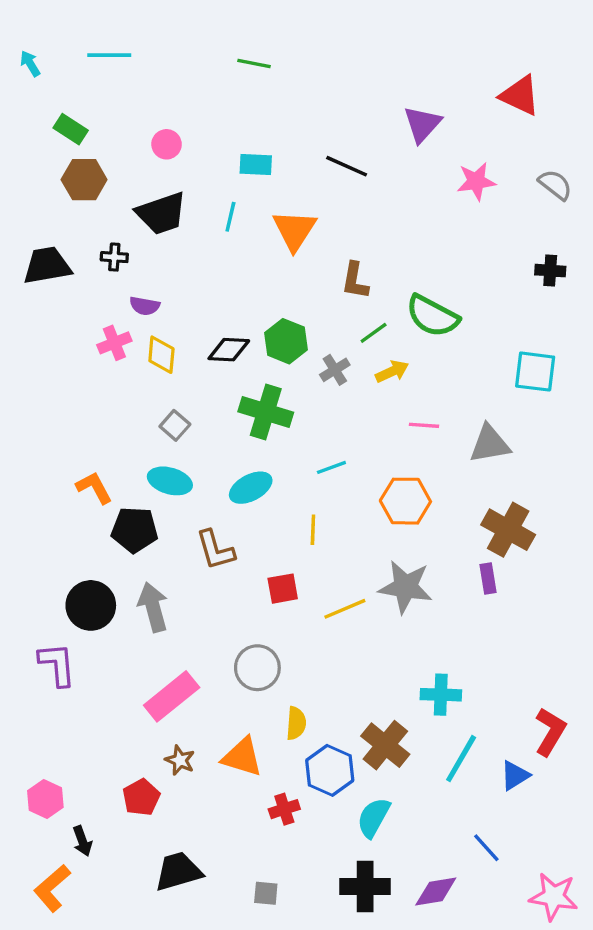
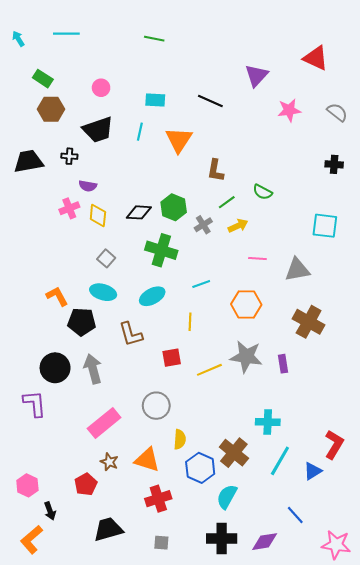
green semicircle: (432, 316) -> (263, 192), size x0.6
purple rectangle: (488, 579) -> (283, 364), moved
red cross: (284, 809) -> (158, 499), moved, size x1.4

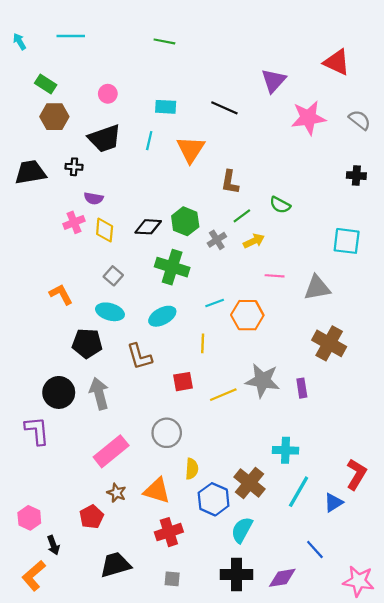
pink star: (289, 110) -> (308, 118), size x1.4
orange L-shape: (57, 296) -> (61, 294), moved
orange hexagon: (246, 304) -> (247, 315), moved

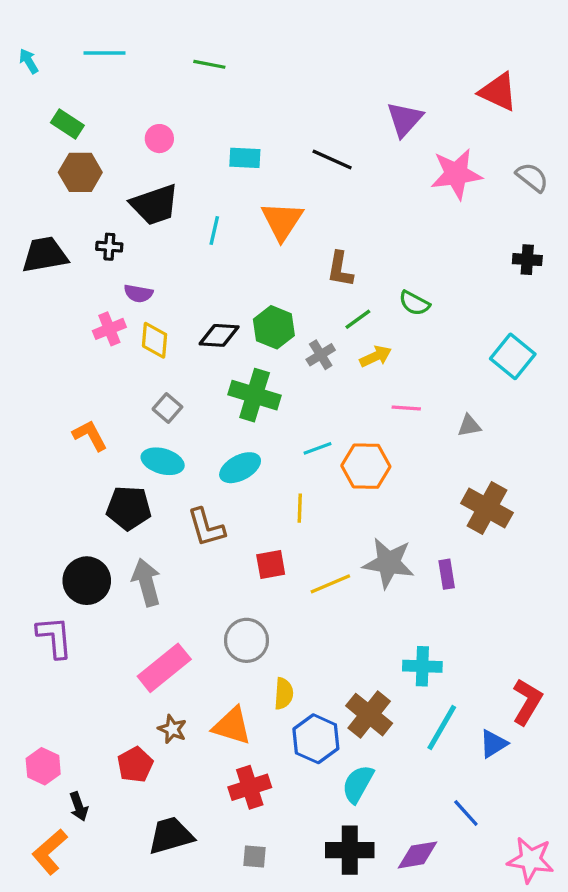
green line: (164, 41) -> (209, 64), moved
cyan line: (149, 141) -> (214, 231), moved
cyan square: (347, 241) -> (513, 356), turned 32
gray triangle: (317, 288) -> (469, 426), size x0.6

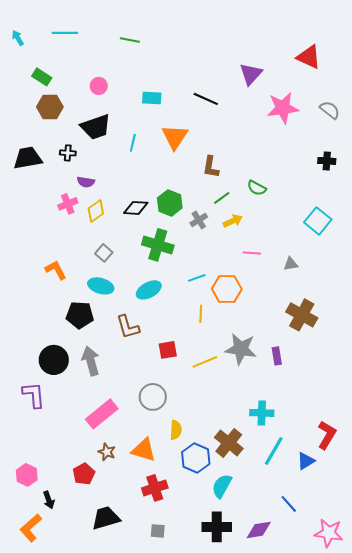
yellow diamond: (155, 340) -> (96, 211), turned 50
yellow line: (300, 508) -> (201, 314), moved

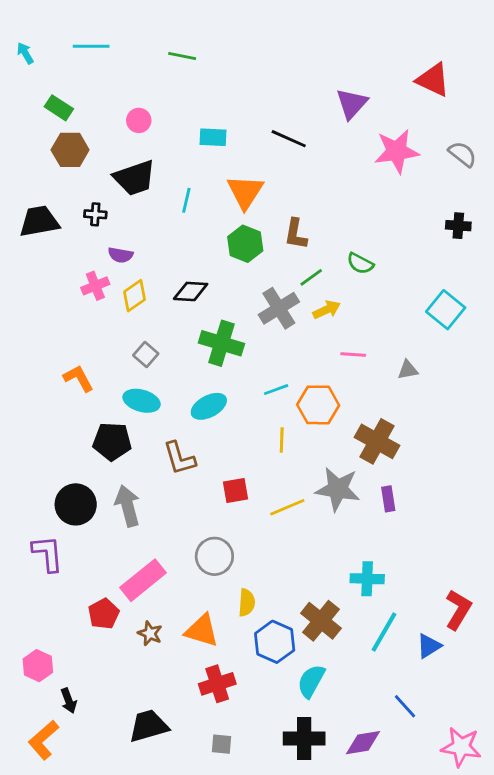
green hexagon: (170, 203) -> (245, 244), moved
gray cross: (199, 220) -> (279, 308), size x1.6
brown cross: (302, 315) -> (377, 441), moved
red pentagon: (84, 474) -> (104, 614), moved

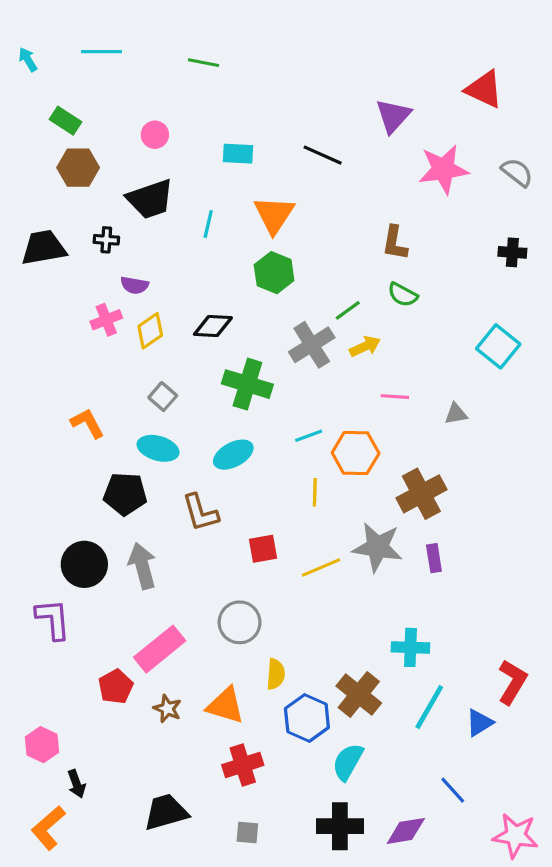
brown L-shape: (296, 234) -> (395, 243), moved
brown cross: (377, 441) -> (421, 494), turned 33

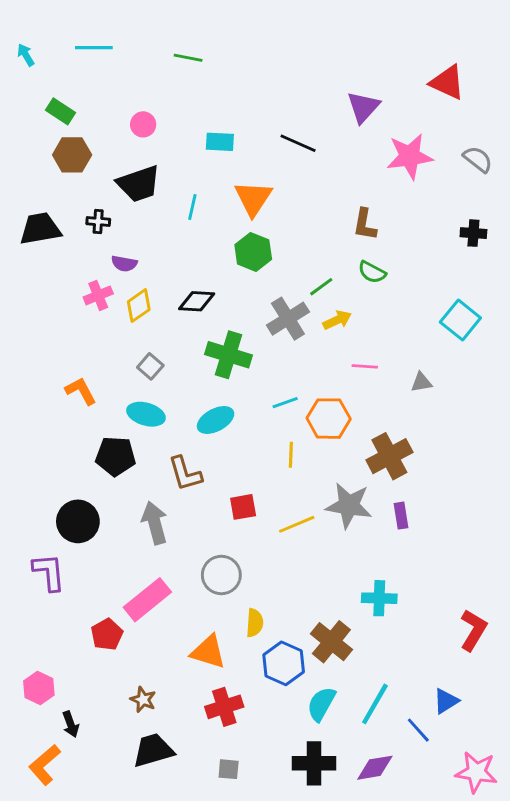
gray arrow: (142, 566) -> (155, 523), moved
cyan line: (429, 707) -> (375, 704), moved
brown star: (167, 709) -> (143, 700), moved
blue triangle: (479, 723) -> (446, 701), moved

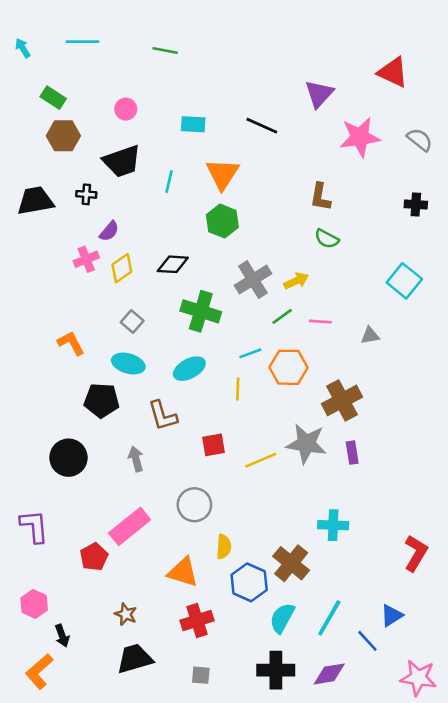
purple semicircle: (124, 264) -> (109, 231), turned -60
green line: (321, 287) -> (282, 316), moved
yellow line: (291, 455) -> (238, 389), moved
gray arrow: (155, 523) -> (136, 459), size x0.7
purple L-shape: (49, 572) -> (34, 526), moved

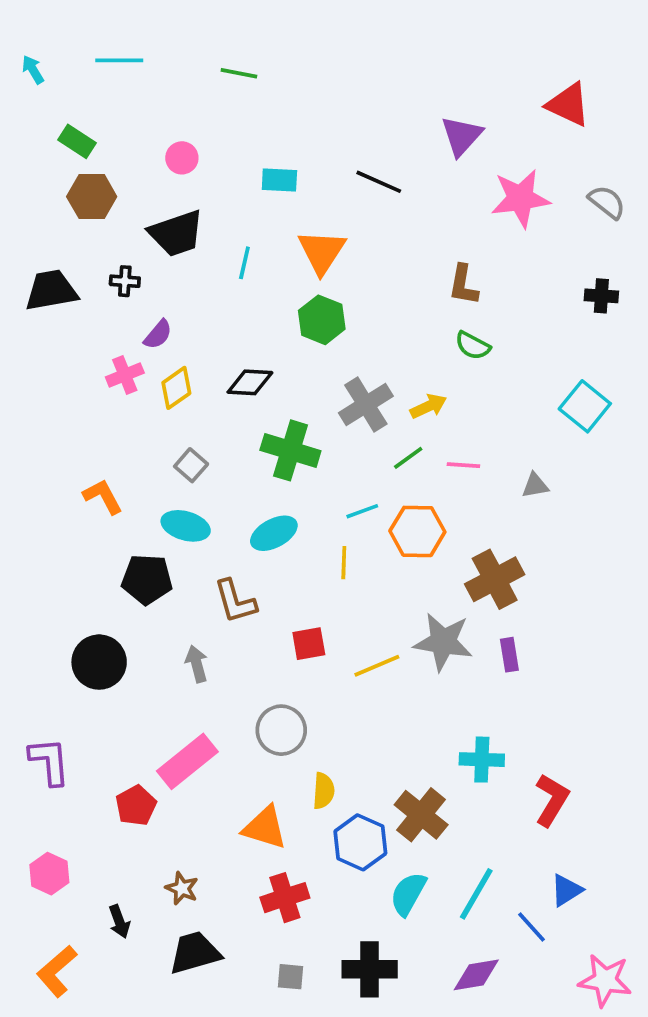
red L-shape: (416, 553) -> (552, 800), moved
black arrow: (62, 636) -> (119, 921), moved
black cross: (276, 670) -> (370, 969), moved

